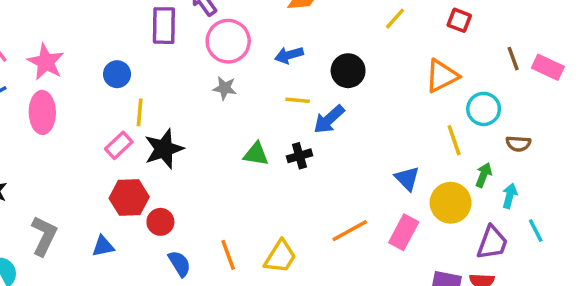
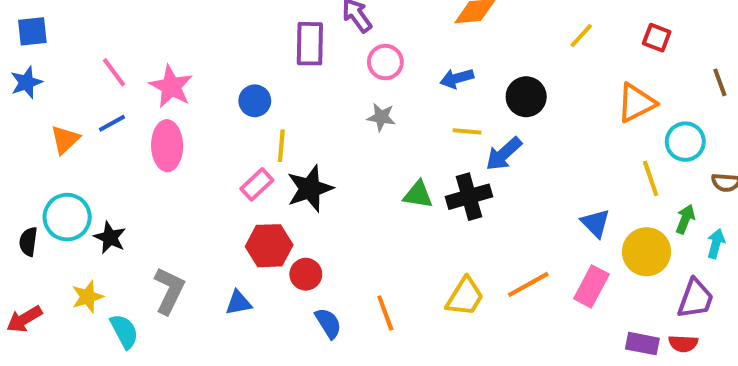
pink circle: (228, 41) -> (385, 62), size x0.7
black cross: (299, 156) -> (469, 197), size x1.5
yellow trapezoid: (280, 257) -> (465, 297), moved

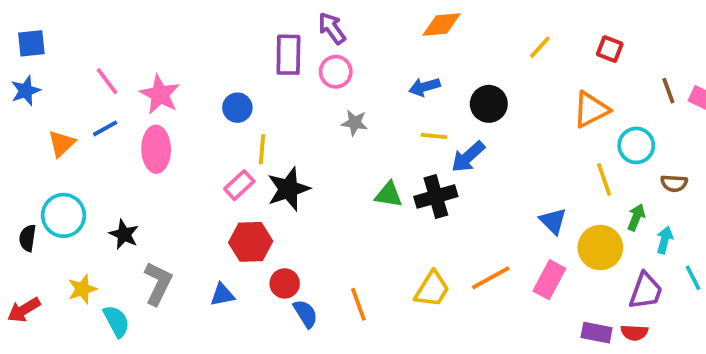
pink circle: (385, 62) -> (336, 72), moved
black star: (110, 237) -> (124, 234), moved
red circle: (306, 274) -> (285, 283), moved

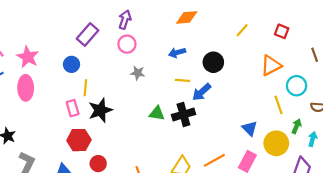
purple arrow: (332, 28) -> (125, 20), turned 54
purple rectangle: (288, 55) -> (87, 35), moved, turned 40
pink rectangle: (239, 185) -> (73, 108), turned -63

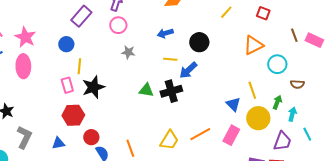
yellow line: (278, 105) -> (252, 90), moved

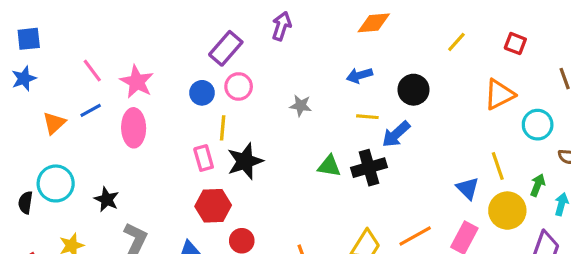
pink circle: (118, 25) -> (239, 86), moved

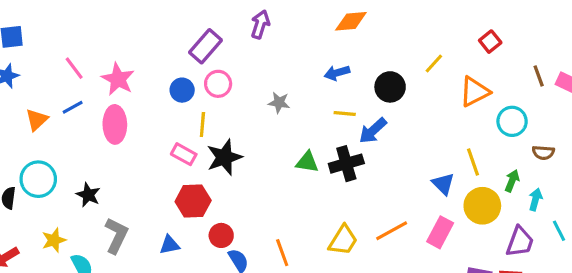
yellow line: (456, 42) -> (434, 63), moved
red square: (515, 44) -> (490, 42), turned 30
pink rectangle: (204, 158) -> (184, 154), turned -45

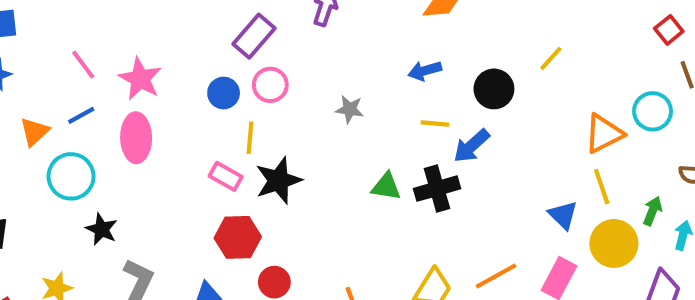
red square: (490, 42) -> (669, 30), moved
orange triangle: (475, 92) -> (604, 134), moved
cyan circle: (512, 121) -> (653, 111), moved
cyan circle: (38, 179) -> (71, 176), moved

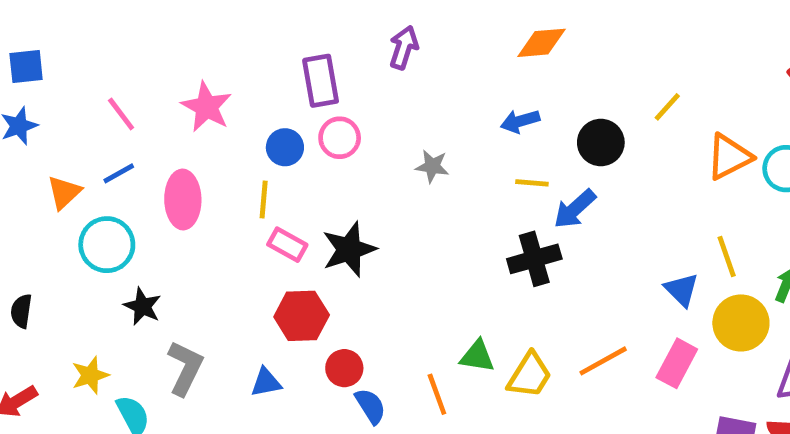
purple rectangle: (254, 36) -> (321, 81), turned -51
pink star: (140, 79) -> (207, 107), moved
orange triangle: (604, 134) -> (729, 157), moved
yellow line: (250, 138) -> (264, 199), moved
green triangle: (386, 187) -> (477, 356), moved

